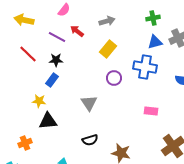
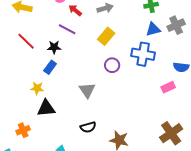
red arrow: (77, 31) -> (75, 10), moved
purple line: (57, 37) -> (67, 29), moved
pink rectangle: (151, 111) -> (168, 87), moved, turned -32

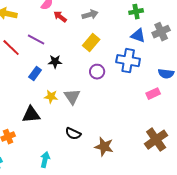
purple line: (67, 29) -> (36, 40), moved
blue triangle: (153, 29) -> (138, 36), turned 35
black star: (54, 47) -> (55, 62), moved
yellow star: (37, 88) -> (51, 97), moved
black semicircle: (88, 127) -> (73, 134), turned 42

